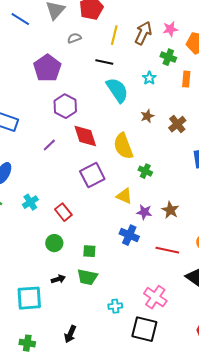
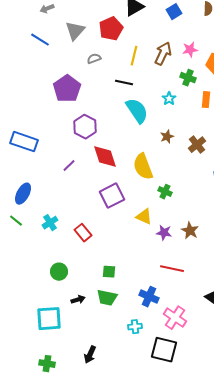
blue cross: (129, 235) -> (149, 297), moved
green circle: (54, 243) -> (59, 272), moved
red line: (167, 250) -> (172, 269), moved

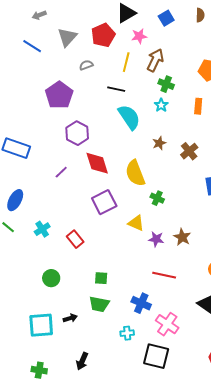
pink star: (190, 50) -> (139, 36), moved
green cross: (188, 78) -> (166, 84), moved
black arrow: (78, 300) -> (70, 318), moved

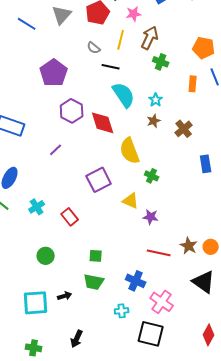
gray semicircle: (86, 65) -> (94, 48), moved, turned -120
cyan star: (161, 105) -> (156, 100), moved
red diamond: (97, 163) -> (103, 123), moved
brown star: (182, 237) -> (189, 246), moved

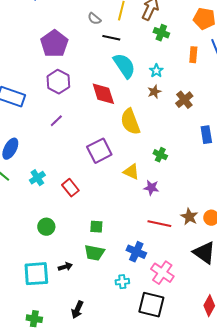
purple hexagon: (72, 111) -> (58, 82), moved
green cross: (152, 176) -> (160, 155), moved

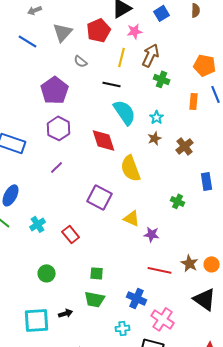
gray semicircle: (94, 19) -> (81, 61), moved
purple square: (99, 151) -> (100, 197), turned -35
green cross: (160, 155) -> (178, 201), moved

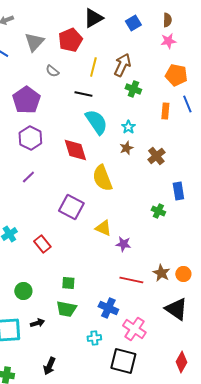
pink star: (135, 31) -> (168, 41), moved
green cross: (178, 201) -> (158, 211), moved
green circle: (47, 273) -> (23, 291), moved

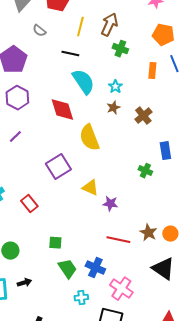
purple square: (71, 207) -> (58, 167), turned 30
green trapezoid: (66, 309) -> (67, 269), moved, turned -135

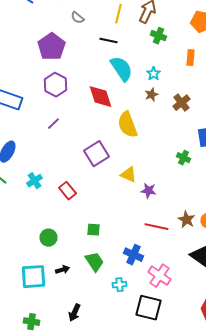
green trapezoid: (67, 269) -> (94, 262), moved

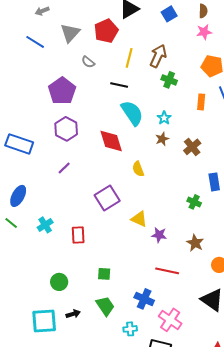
yellow semicircle: (128, 125) -> (138, 169), size x0.6
red rectangle: (68, 191) -> (78, 235), turned 36
brown star: (186, 220) -> (195, 243), moved

